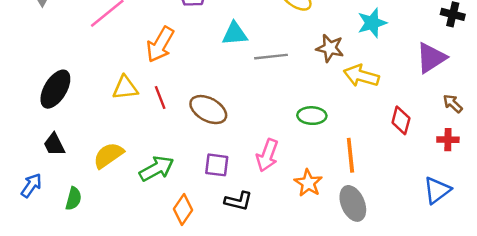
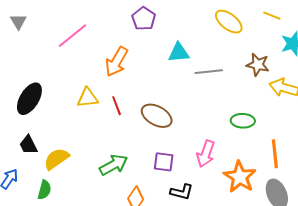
yellow semicircle: (108, 155) -> (56, 159), moved
orange star: (308, 183) -> (240, 177), size x1.4

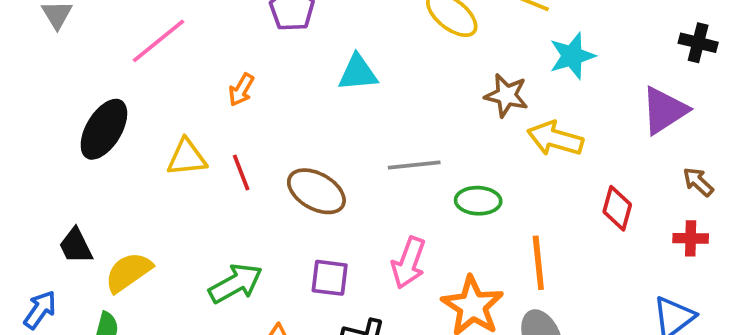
orange arrow: (117, 62) -> (241, 90), size x0.6
gray line: (209, 72) -> (414, 165), moved
black ellipse: (29, 99) -> (104, 129), moved

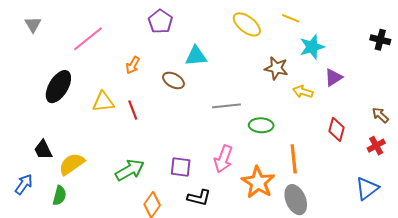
purple triangle: (664, 110) -> (333, 77), moved, size x0.7
yellow arrow: (555, 139) -> (303, 92), size x0.7
brown ellipse: (316, 191) -> (174, 80), moved, size x0.7
red cross: (691, 238) -> (376, 146), turned -30

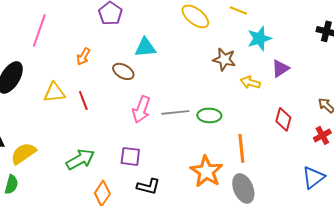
pink line: (88, 39) -> (39, 30), turned -32
gray line: (226, 106) -> (175, 112), moved
pink arrow: (223, 159) -> (141, 109), moved

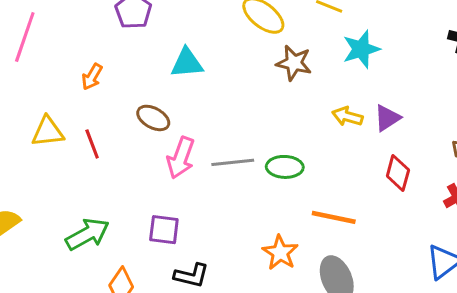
brown star: (224, 59) -> (294, 63), moved
purple triangle: (280, 68) -> (387, 118), moved
brown ellipse: (123, 71) -> (153, 118), moved
orange line: (241, 148) -> (334, 217), turned -72
orange star: (206, 171) -> (280, 253), size x0.7

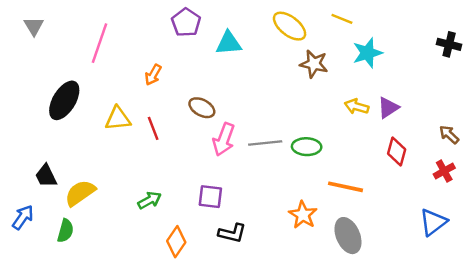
cyan triangle: (187, 63) -> (229, 43), moved
green arrow: (87, 234) -> (149, 200), size x0.7

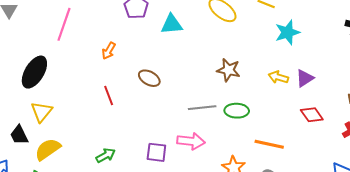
brown star: (314, 64) -> (229, 70), moved
yellow triangle: (118, 119) -> (42, 112), moved, turned -45
pink arrow: (224, 139) -> (191, 141), moved, turned -104
red diamond: (397, 152) -> (312, 115), turned -50

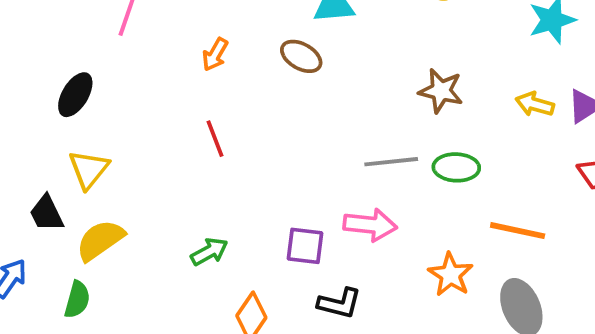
black ellipse: (34, 72) -> (75, 95), size x0.7
brown ellipse: (149, 78) -> (301, 56), moved

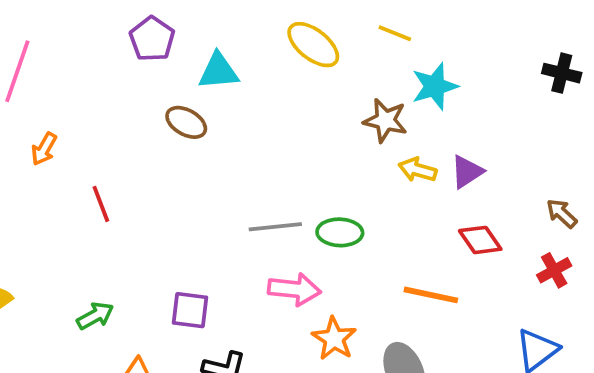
orange arrow: (215, 54) -> (44, 149), moved
brown star: (441, 91) -> (385, 120), moved
pink arrow: (370, 225) -> (294, 289), moved
orange line: (518, 231) -> (431, 295), moved

